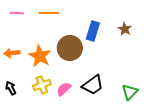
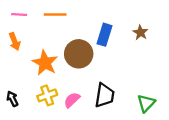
orange arrow: (12, 53) -> (15, 41), moved, turned -105
black trapezoid: (93, 85) -> (105, 95), turned -45

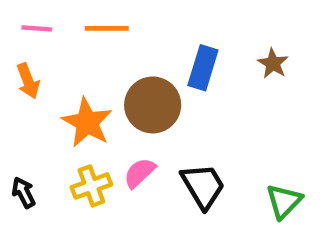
black trapezoid: (105, 95) -> (203, 186), turned -40
pink semicircle: (72, 100) -> (140, 173), moved

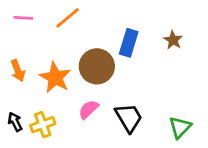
orange line: (107, 28) -> (68, 18), turned -40
orange arrow: (28, 81) -> (18, 71), moved
yellow cross: (91, 186) -> (43, 125), moved

